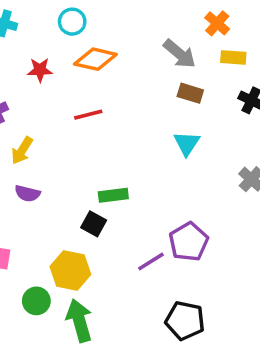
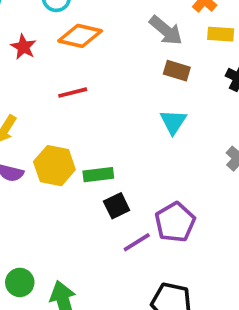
red star: (40, 70) -> (23, 47), turned 30
black square: (94, 224) -> (117, 206), moved, turned 35
yellow hexagon: (70, 270) -> (54, 166), moved

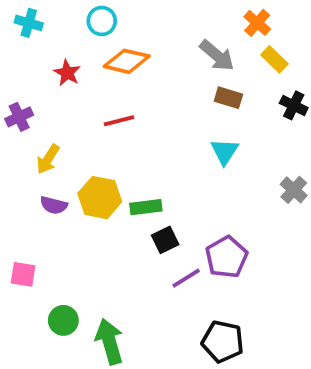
yellow rectangle: (221, 34) -> (274, 59), turned 40

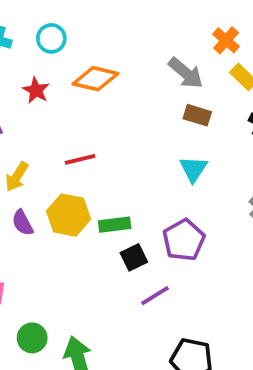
cyan circle: (102, 21) -> (51, 38), moved
red line: (119, 121) -> (80, 159), moved
purple semicircle: (54, 205) -> (23, 223), turned 48
purple pentagon: (226, 257) -> (184, 240), moved

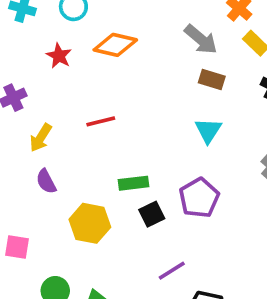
yellow hexagon: (69, 215) -> (90, 223), moved
purple line: (155, 296) -> (172, 271), moved

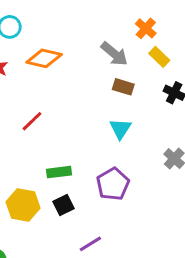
red line: (101, 121) -> (32, 121), turned -30
black square: (152, 214) -> (63, 205), moved

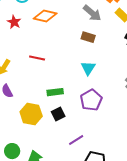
brown rectangle: (123, 87) -> (88, 37), moved
red line: (32, 121) -> (37, 58), turned 56
cyan triangle: (120, 129) -> (88, 68), moved

